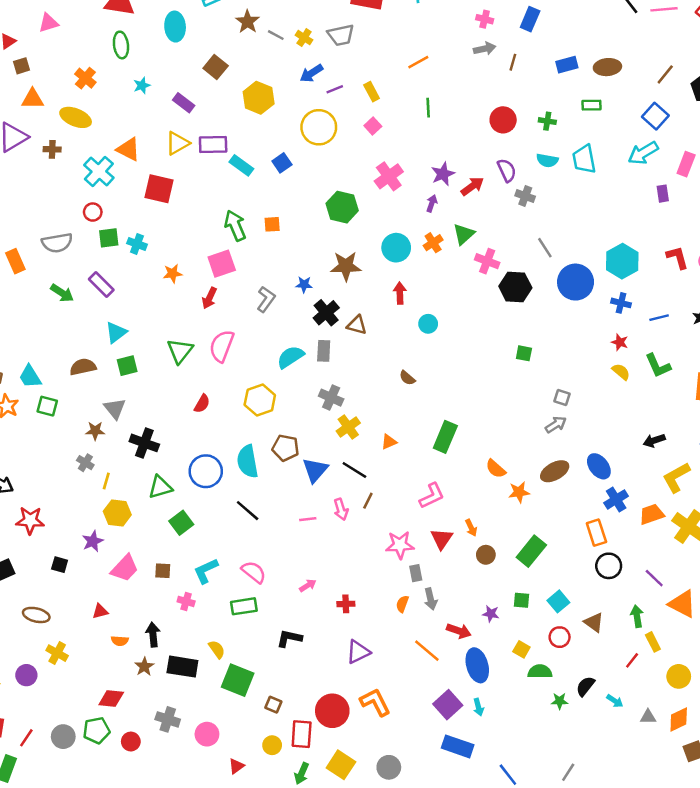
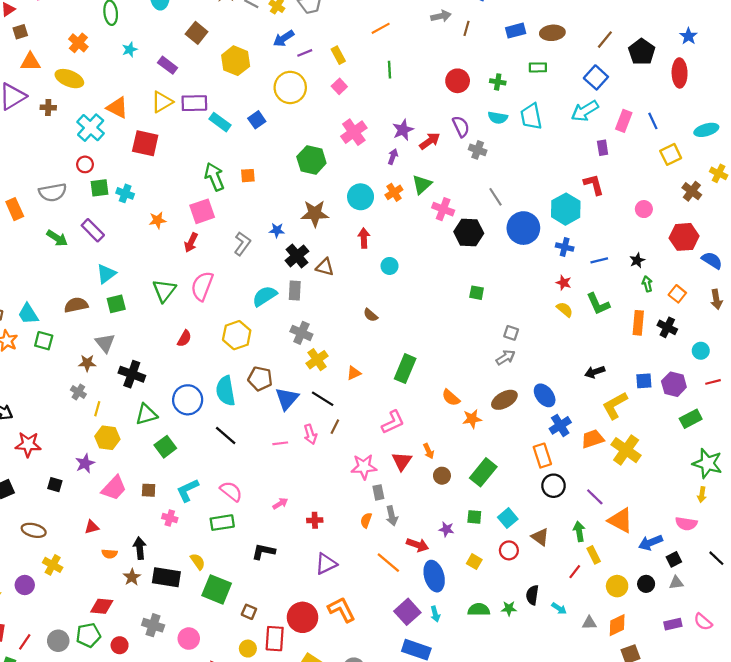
red L-shape: (677, 257) -> (594, 185), moved
green semicircle: (540, 671) -> (479, 610), moved
black semicircle: (585, 686) -> (532, 595), turned -30

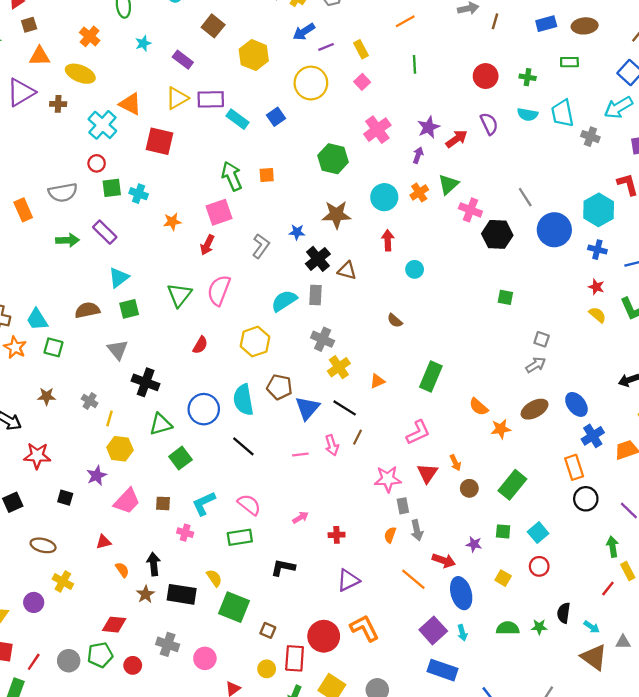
gray cross: (478, 150) -> (590, 137), moved
green arrow: (57, 238) -> (67, 240), turned -35
brown star: (87, 363) -> (47, 396), moved
brown triangle: (540, 537) -> (594, 657), moved, size x1.4
orange semicircle: (110, 554) -> (122, 570), turned -128

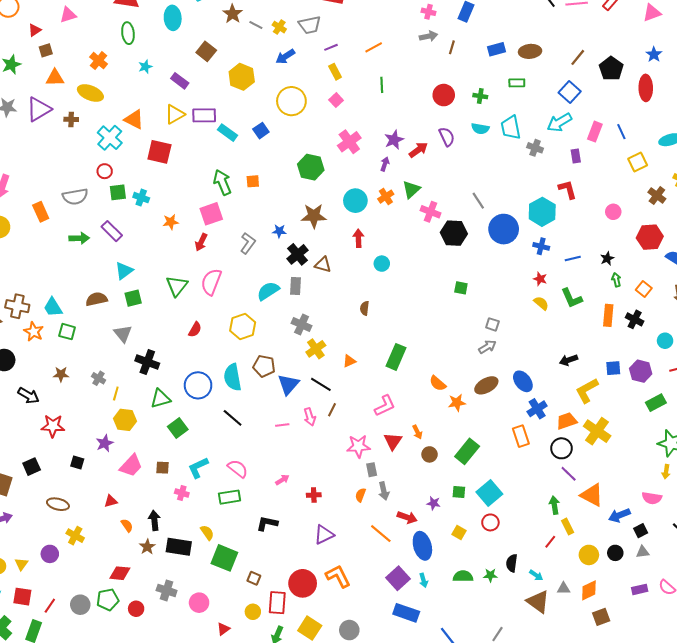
purple line: (326, 47) -> (331, 47), moved
brown semicircle: (395, 321) -> (365, 308), turned 56
black circle: (586, 499) -> (561, 448), moved
cyan square: (538, 533) -> (489, 493), size x1.4

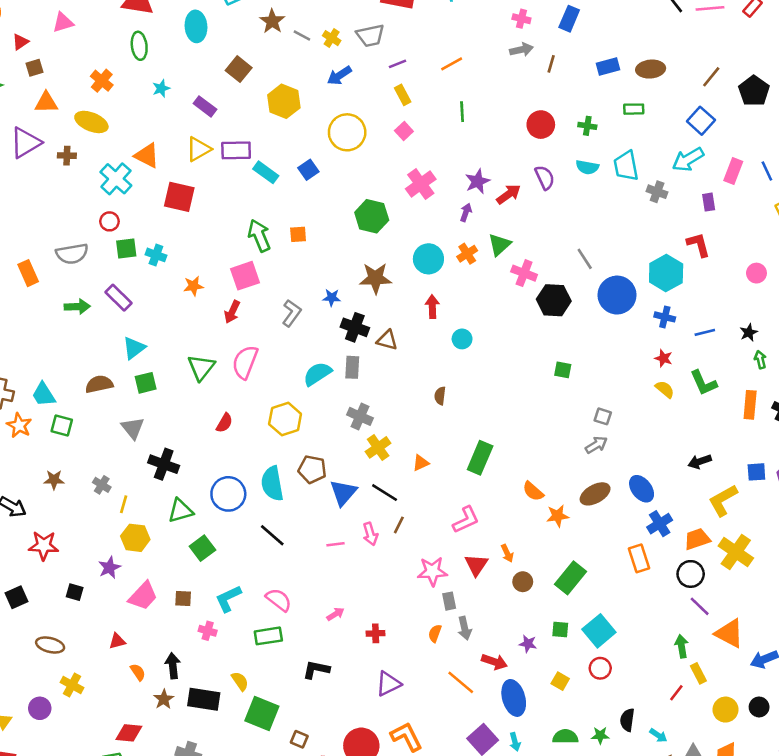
black cross: (298, 254) -> (355, 327), turned -30

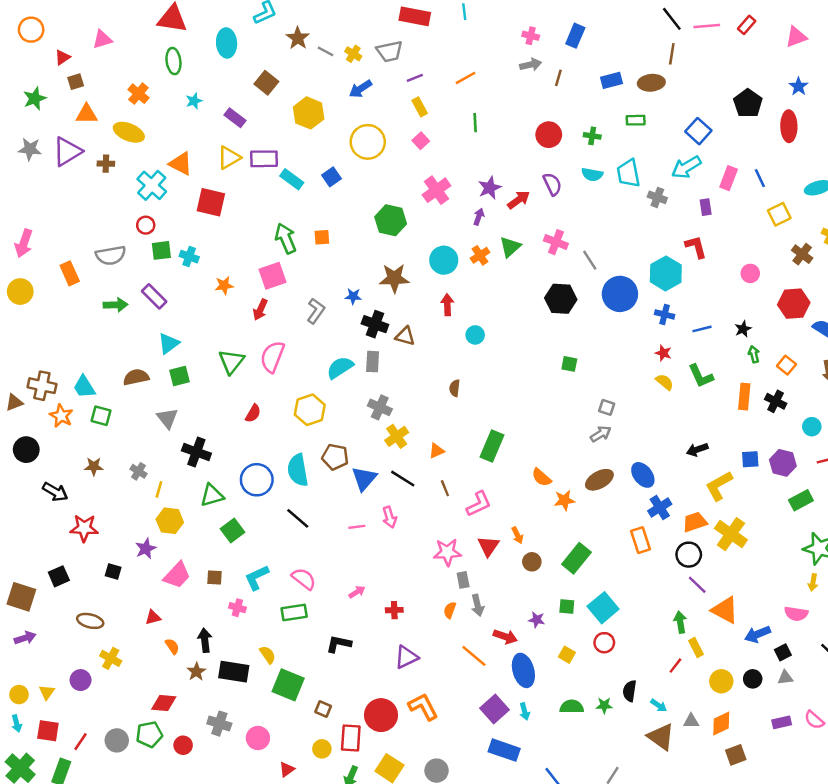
brown line: (711, 77) -> (672, 54), moved, turned -30
pink cross: (524, 273) -> (556, 242), moved
brown line: (399, 525) -> (445, 488), moved, turned -49

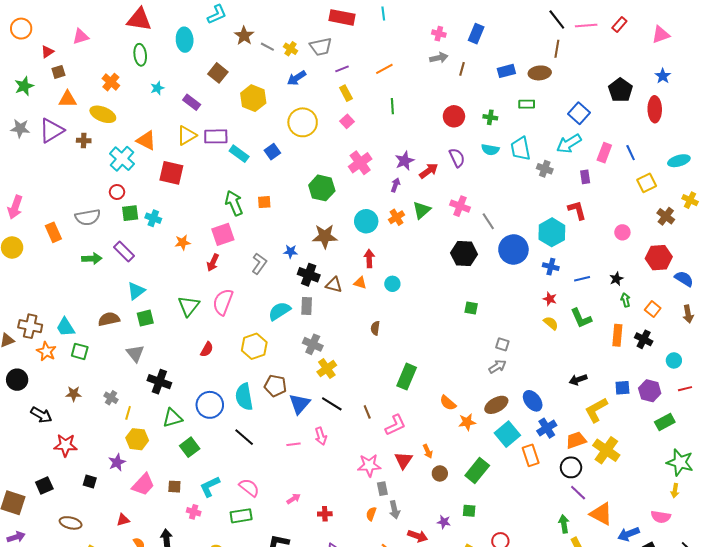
orange triangle: (437, 451) -> (360, 283), moved, turned 40
cyan square: (603, 608) -> (507, 434), moved

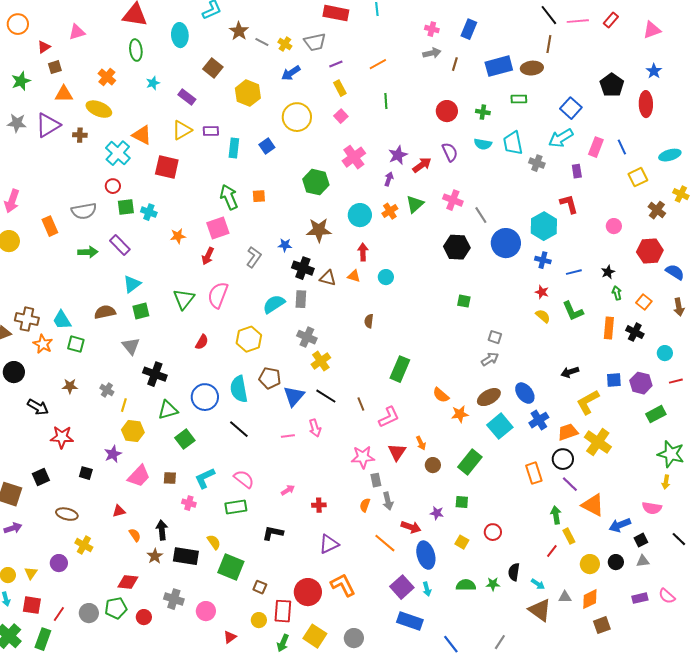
blue rectangle: (506, 71) -> (499, 66), size x1.5
purple rectangle: (216, 136) -> (211, 131), size x0.7
cyan rectangle: (239, 154) -> (234, 148), turned 60
orange rectangle: (531, 455) -> (534, 473), moved

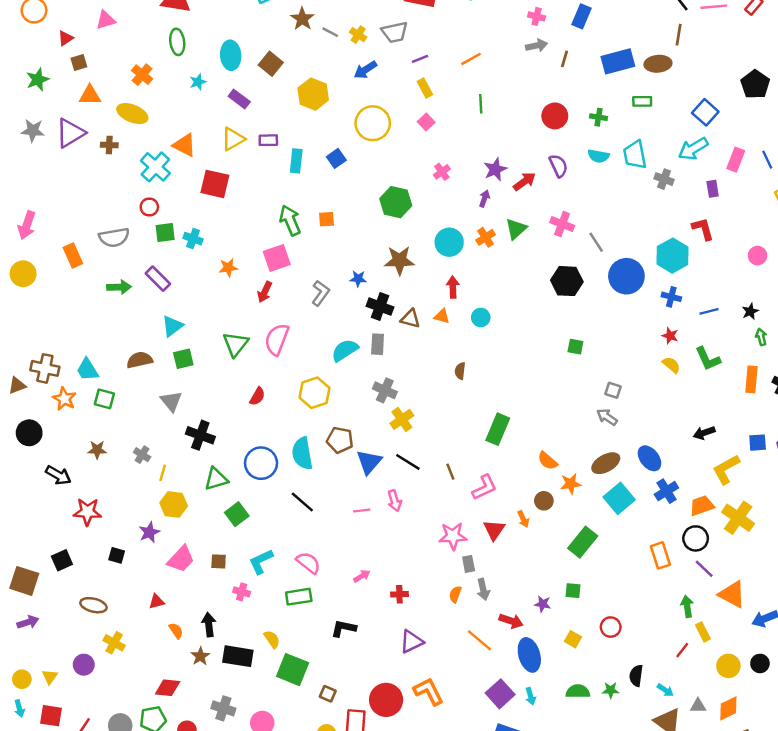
cyan ellipse: (180, 35) -> (231, 55), moved
pink cross: (354, 157) -> (442, 172), size x0.6
gray arrow: (490, 359) -> (607, 417), turned -114
brown circle: (433, 465) -> (544, 501), moved

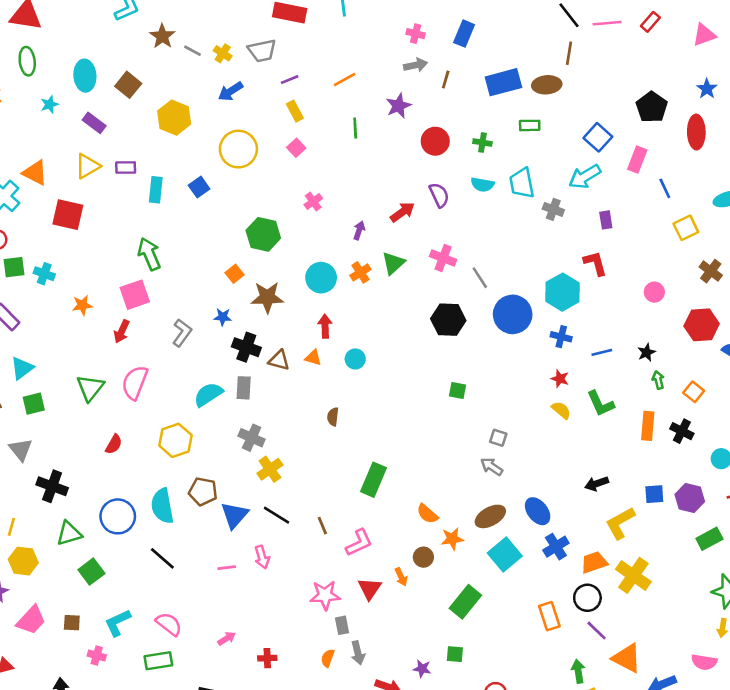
pink rectangle: (736, 160) -> (637, 160), moved
purple star: (495, 169) -> (398, 106), moved
orange square: (327, 219) -> (234, 274), moved, turned -35

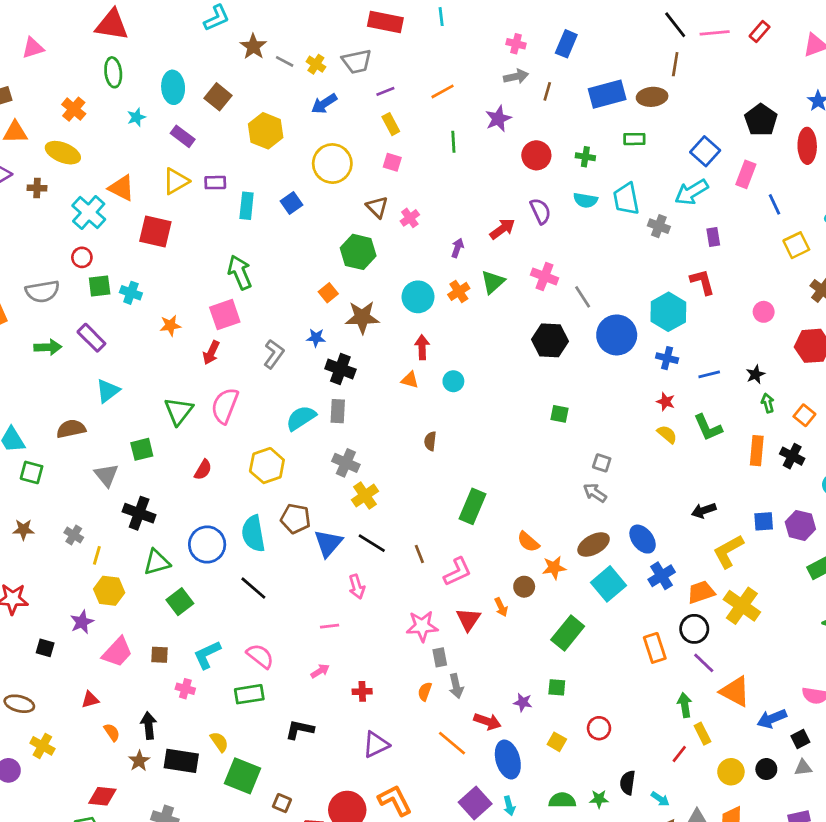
pink square: (296, 148) -> (392, 162), turned -30
brown triangle: (279, 360) -> (377, 207), moved, turned 30
green square: (34, 404) -> (142, 449), moved
pink line: (227, 568) -> (330, 626), moved

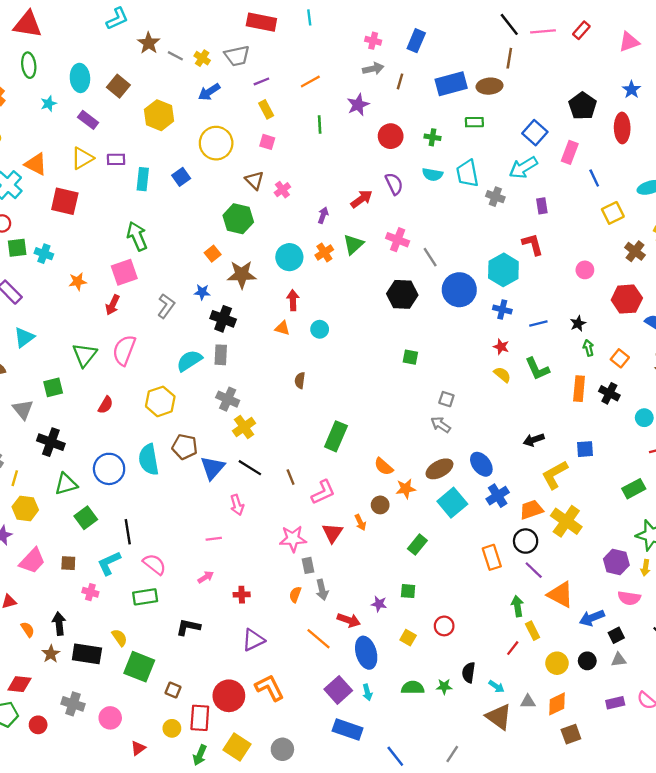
purple hexagon: (800, 525) -> (616, 562), moved
black line: (253, 588) -> (128, 532), moved, turned 40
green rectangle: (568, 633) -> (417, 545), size x0.7

